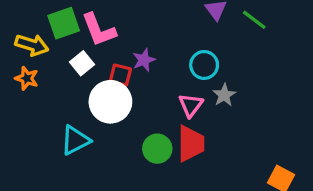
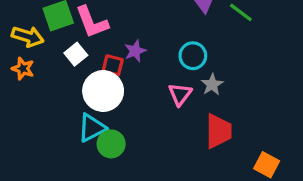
cyan triangle: (75, 140) -> (92, 128), moved
red trapezoid: (191, 144) -> (219, 131), moved
green circle: (157, 149) -> (111, 144), moved

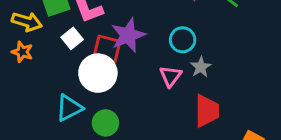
purple star: (135, 51) -> (128, 35), size x1.6
red square: (113, 65) -> (107, 49), size x1.4
cyan triangle: (92, 128) -> (69, 108), moved

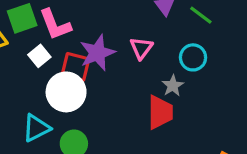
cyan circle: (183, 40) -> (193, 57), moved
pink triangle: (170, 76) -> (141, 48), moved
red trapezoid: (207, 111) -> (160, 112), moved

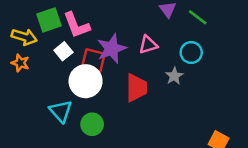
pink triangle: (141, 48) -> (148, 45), turned 36
red trapezoid: (160, 112) -> (136, 88), moved
cyan triangle: (36, 128) -> (61, 111), turned -45

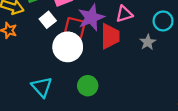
red trapezoid: (136, 88) -> (110, 36), moved
cyan triangle: (61, 111) -> (42, 87), moved
green circle: (92, 124) -> (88, 86), moved

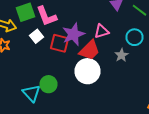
red trapezoid: (110, 36) -> (90, 50), turned 45
white circle: (68, 47) -> (88, 71), moved
green circle: (88, 86) -> (48, 84), moved

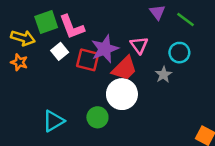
pink triangle: (102, 31) -> (139, 45), turned -49
green circle: (48, 84) -> (97, 117), moved
cyan triangle: (32, 93) -> (53, 121), turned 42

